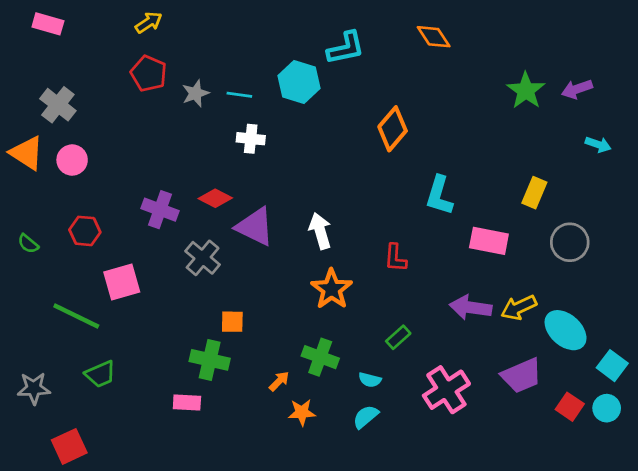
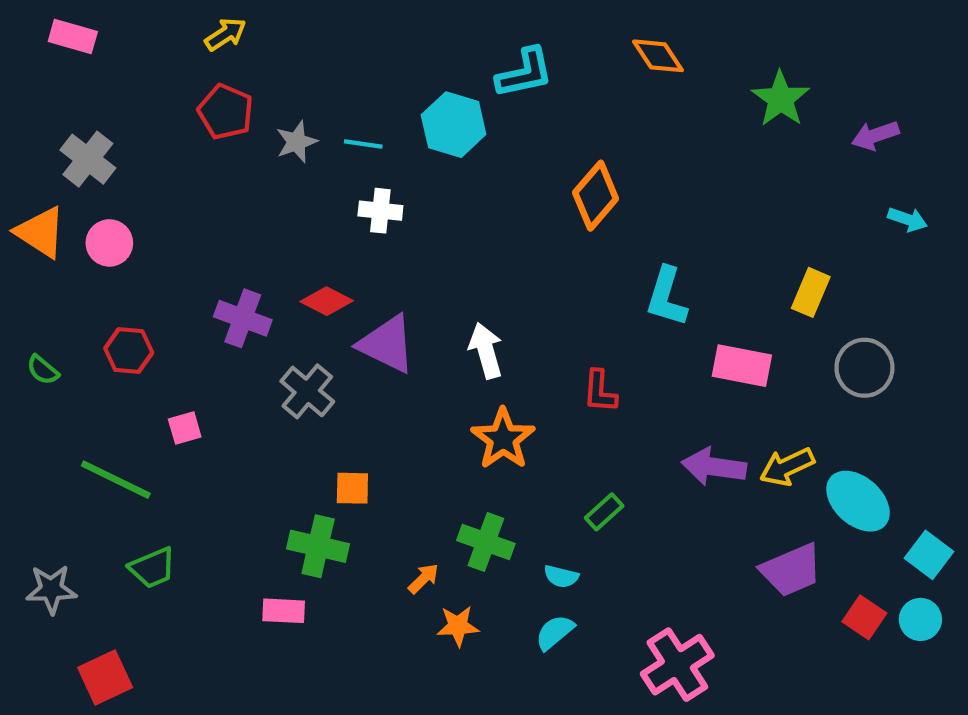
green star: (526, 91) -> (781, 99), moved
pink square: (122, 282) -> (185, 428), size x0.6
pink cross: (446, 390) -> (677, 665), moved

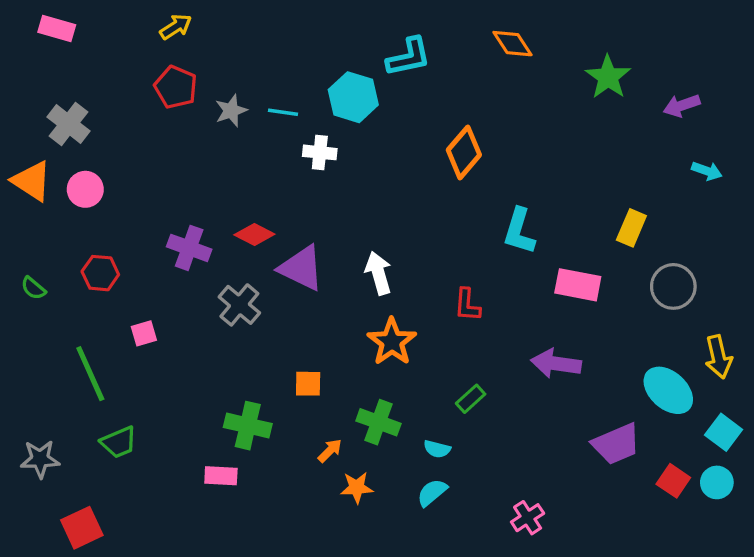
white cross: (380, 211) -> (320, 152), moved
yellow arrow: (787, 467) -> (719, 357), moved, turned -78
green line: (116, 480) -> (90, 374), turned 40
orange square: (352, 488) -> (308, 384), moved
pink cross: (677, 665) -> (528, 518), size x0.6

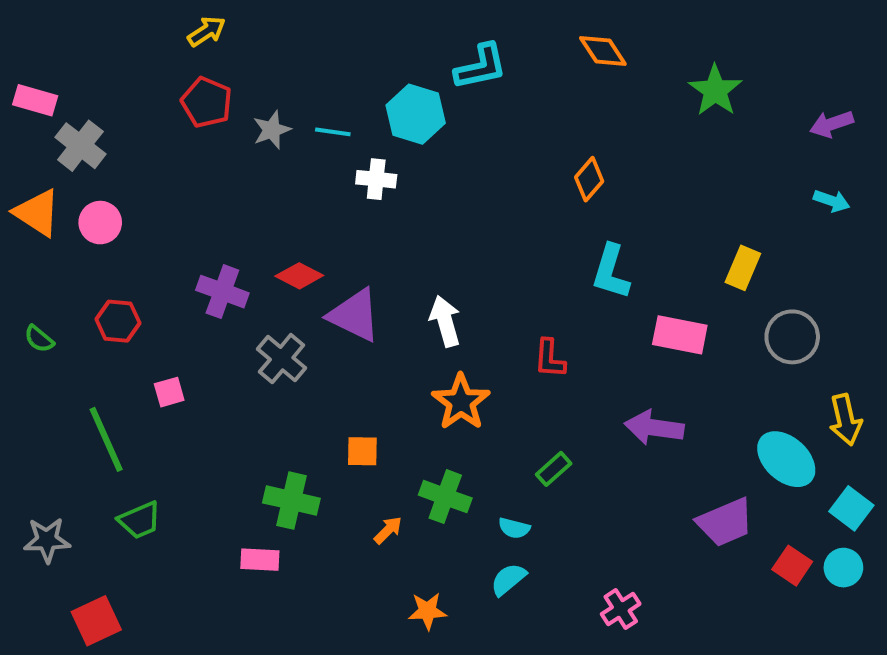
pink rectangle: (57, 28) -> (35, 100), moved
purple arrow: (682, 106) -> (832, 124), moved
orange diamond: (464, 152) -> (589, 179), moved, size x0.7
orange star: (357, 488) -> (427, 611), moved

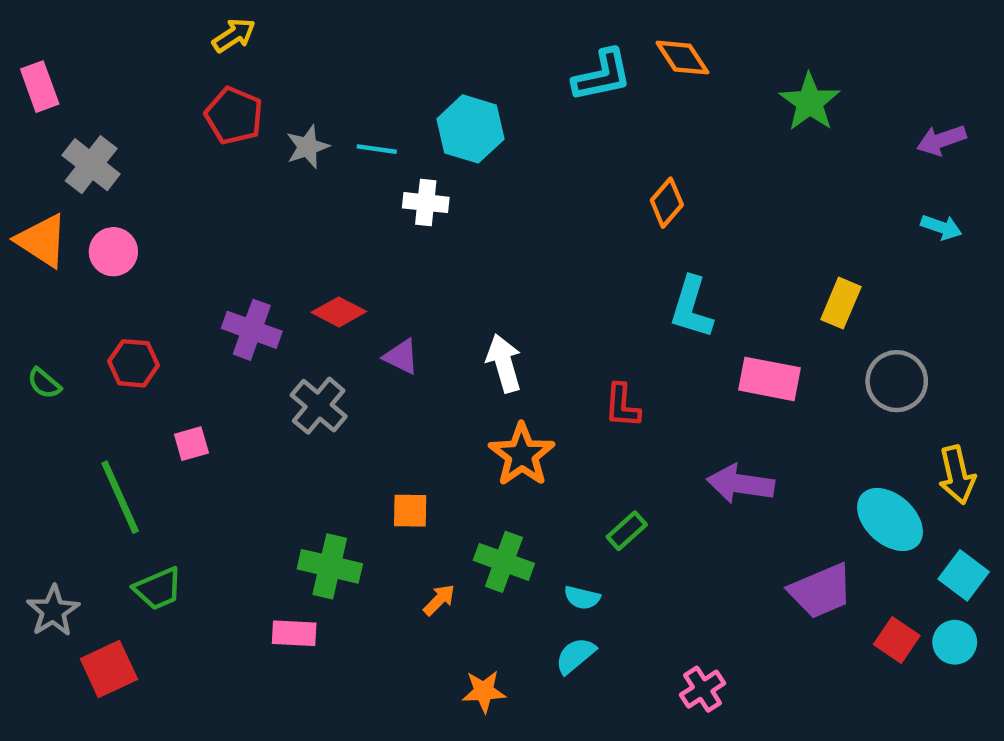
cyan L-shape: (481, 67) -> (602, 75), moved
pink rectangle: (35, 100) -> (40, 87), moved, turned 54
purple triangle: (355, 315) -> (401, 357), size x0.6
gray star: (47, 540) -> (53, 611), turned -30
red square: (96, 621) -> (109, 669), moved

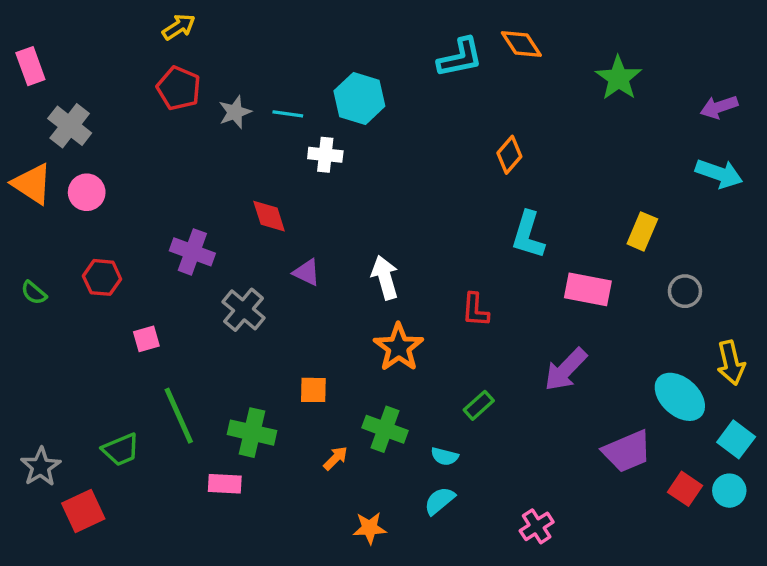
cyan arrow: (941, 227) -> (719, 174), size x1.5
red diamond: (339, 312) -> (269, 216), moved, turned 45
gray circle: (897, 381) -> (685, 291), size x0.7
purple arrow: (740, 484) -> (566, 370), turned -54
green line: (120, 497) -> (179, 416), moved

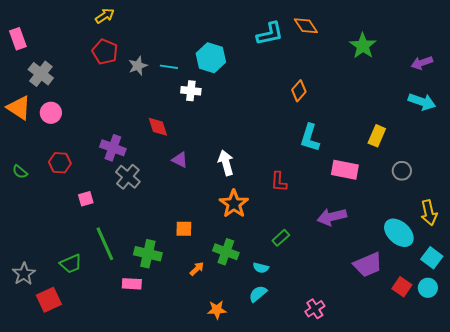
gray cross: (243, 310) -> (128, 177), moved
purple arrow: (566, 370) -> (332, 217), turned 32

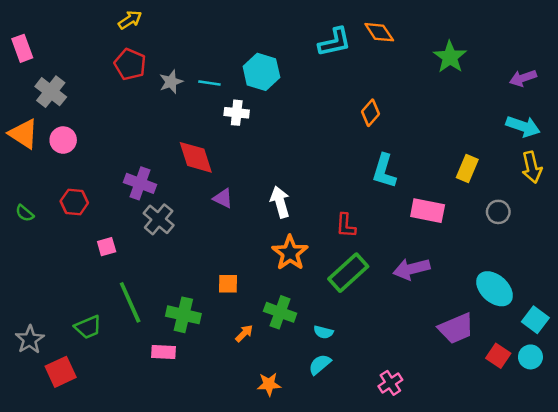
red diamond: (158, 127) -> (196, 157), size x1.4
yellow arrow: (429, 213) -> (532, 167), moved
green rectangle: (281, 238) -> (348, 273), moved, size x1.8

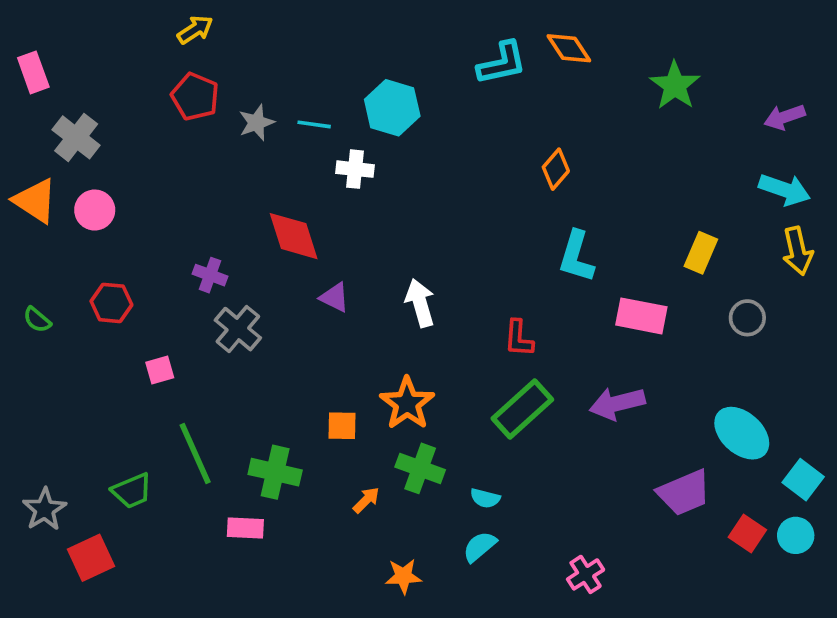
purple cross: (140, 183) -> (210, 275), size x0.7
orange star: (290, 253) -> (407, 403), moved

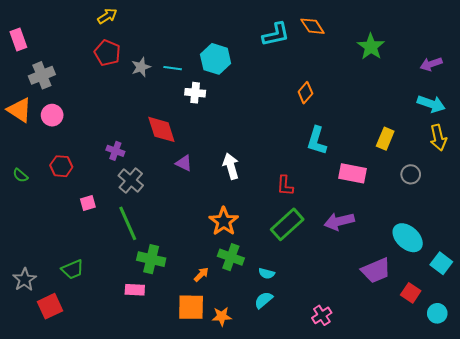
gray cross: (76, 137) -> (42, 75), turned 30
orange square: (342, 426) -> (191, 307), moved, size x1.6
green line: (195, 454) -> (128, 223), moved
cyan circle: (796, 535) -> (437, 313), moved

